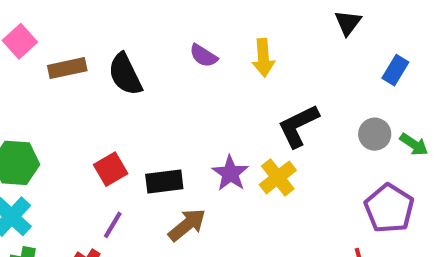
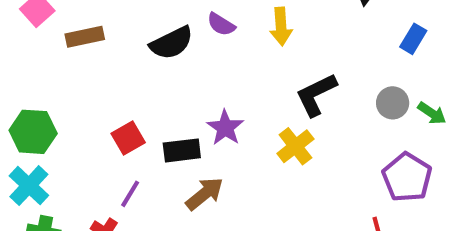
black semicircle: (125, 74) -> (171, 43), moved, turned -90
purple star: (230, 173) -> (225, 128), moved

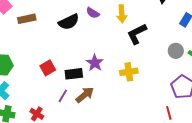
black L-shape: (316, 95) -> (137, 34), moved
yellow cross: (295, 146) -> (129, 72), turned 30
purple line: (130, 194) -> (63, 96), moved

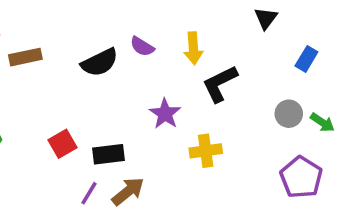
purple star: (95, 63) -> (165, 114), moved

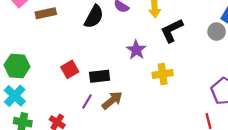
black semicircle: (100, 62) -> (94, 17), turned -35
gray circle: (289, 114) -> (217, 32), moved

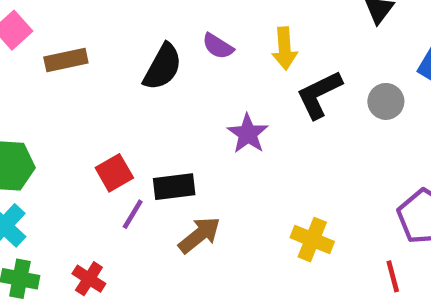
gray circle: (217, 32) -> (386, 101), moved
yellow cross: (163, 74) -> (312, 240), moved, turned 30
purple line: (87, 101) -> (133, 214), moved

